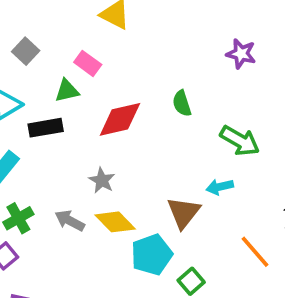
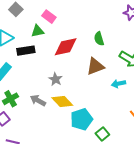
brown triangle: (184, 213) -> (95, 66), moved, turned 30

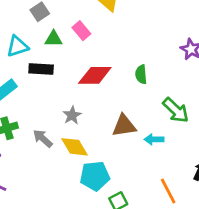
green triangle: (38, 31) -> (53, 39), moved
brown triangle: (95, 66) -> (124, 126), moved

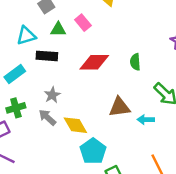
gray star: (72, 115) -> (52, 95), moved
cyan pentagon: (95, 176) -> (93, 151), turned -30

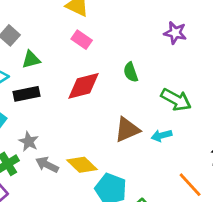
pink rectangle: (83, 23) -> (82, 40), moved
gray star: (52, 95) -> (29, 142), moved

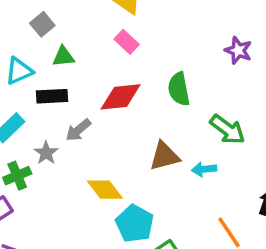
green semicircle: (131, 72) -> (179, 89), size x1.4
gray arrow: (47, 165) -> (78, 130), moved, turned -75

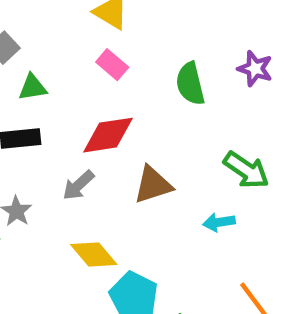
green semicircle: (179, 89) -> (190, 84), moved
gray arrow: (78, 130) -> (78, 185), moved
brown triangle: (164, 156) -> (153, 185), moved

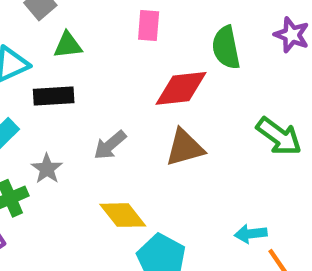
pink rectangle: (112, 65) -> (149, 25), turned 52
red diamond: (108, 135) -> (181, 88), moved
cyan arrow: (219, 222) -> (251, 234), moved

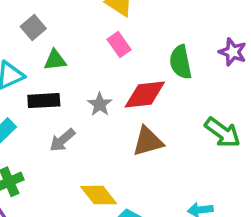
pink rectangle: (149, 25) -> (119, 45), turned -40
gray arrow: (110, 145) -> (62, 140), moved
gray star: (47, 169) -> (100, 104), moved

